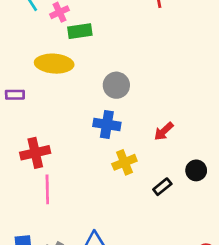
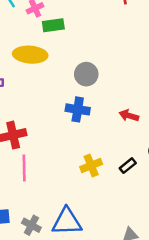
red arrow: (164, 131) -> (129, 116), turned 60
yellow cross: (124, 162) -> (91, 166), moved

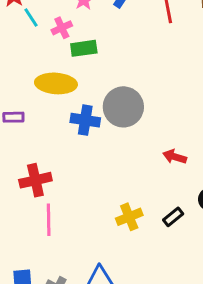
gray circle: (86, 74) -> (123, 107), size x1.4
blue cross: (78, 109) -> (85, 120), moved

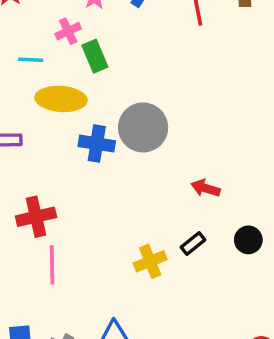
cyan line: (31, 18) -> (31, 60), moved, turned -54
green rectangle: (84, 48) -> (95, 56), turned 75
black rectangle: (173, 217) -> (193, 243), moved

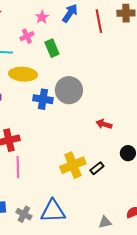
green rectangle: (95, 56) -> (52, 48), moved
black rectangle: (193, 243) -> (97, 168), moved
yellow cross: (150, 261) -> (73, 165), size x1.4

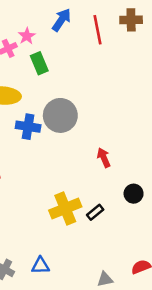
pink star: (42, 17) -> (27, 36), moved
red arrow: (104, 124) -> (104, 158), turned 49
blue triangle: (53, 211) -> (40, 266), size x0.6

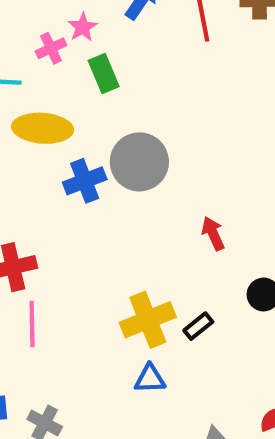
blue cross: (28, 127) -> (85, 181), turned -30
blue triangle: (40, 266) -> (150, 379), moved

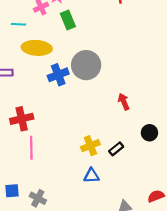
yellow cross: (148, 320) -> (90, 146), size x0.7

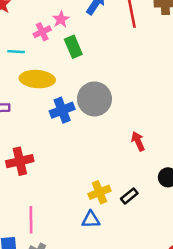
pink line: (31, 148) -> (31, 220), moved
blue triangle: (91, 176) -> (91, 220), moved

